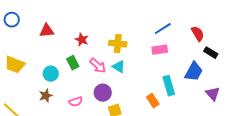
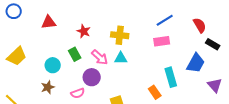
yellow trapezoid: (15, 65) -> (17, 56), turned -65
cyan triangle: (119, 67) -> (121, 58), turned -32
purple circle: (103, 93) -> (92, 77), moved

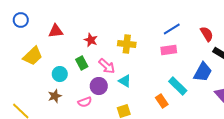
yellow trapezoid: (17, 56) -> (33, 56), moved
cyan triangle: (121, 58) -> (125, 81), moved, turned 32
cyan rectangle: (171, 77) -> (178, 86), turned -30

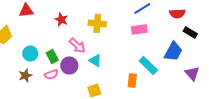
red semicircle: (207, 34) -> (177, 14), turned 119
green rectangle: (82, 63) -> (52, 57), moved
orange rectangle: (162, 101) -> (132, 81), turned 40
pink semicircle: (85, 102) -> (51, 75), moved

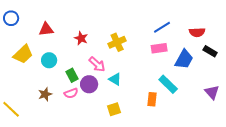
yellow cross: (97, 24) -> (117, 42), turned -30
blue trapezoid: (173, 52) -> (184, 59), moved
cyan circle: (30, 54) -> (49, 60), moved

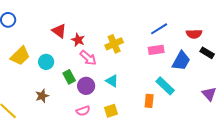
red triangle: (46, 29) -> (59, 31), moved, turned 42
pink arrow: (97, 64) -> (88, 58), moved
pink semicircle: (71, 93) -> (83, 111), moved

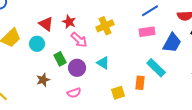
red triangle: (59, 31) -> (46, 24), moved
brown star: (42, 96) -> (43, 80), moved
yellow square: (111, 111) -> (118, 93), moved

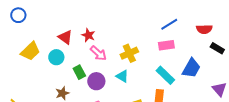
yellow cross: (105, 26) -> (129, 53), moved
blue trapezoid: (172, 43) -> (191, 68), moved
cyan rectangle: (156, 68) -> (165, 75), moved

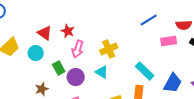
pink rectangle: (166, 45) -> (169, 41), moved
pink arrow: (98, 53) -> (78, 49), turned 66
blue trapezoid: (191, 68) -> (173, 83), moved

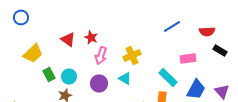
pink rectangle: (169, 41) -> (188, 58), moved
cyan circle: (36, 53) -> (69, 76), moved
green rectangle: (59, 68) -> (49, 74), moved

